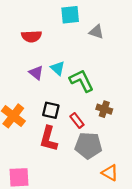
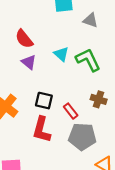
red semicircle: (32, 36) -> (24, 39), moved, turned 54
cyan triangle: (58, 68) -> (61, 54), moved
green L-shape: (82, 81) -> (88, 60), moved

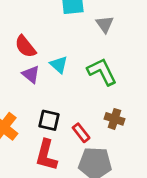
gray triangle: (90, 20) -> (105, 24), turned 35
cyan triangle: (61, 54) -> (59, 65), moved

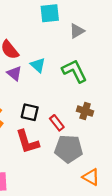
gray triangle: (105, 24) -> (77, 31), turned 35
red L-shape: (46, 155) -> (27, 142), turned -32

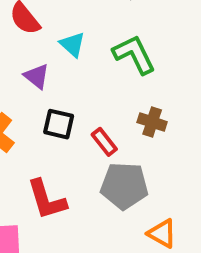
purple triangle: (14, 73) -> (37, 76), moved
red L-shape: (27, 142) -> (47, 200), moved

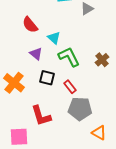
green L-shape: (134, 54) -> (69, 57), moved
brown cross: (152, 122) -> (102, 60), moved, turned 32

